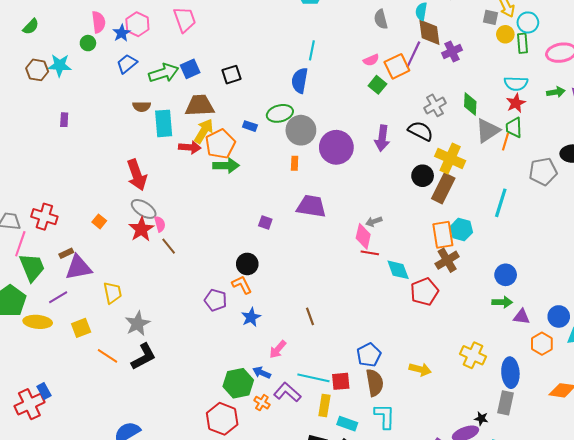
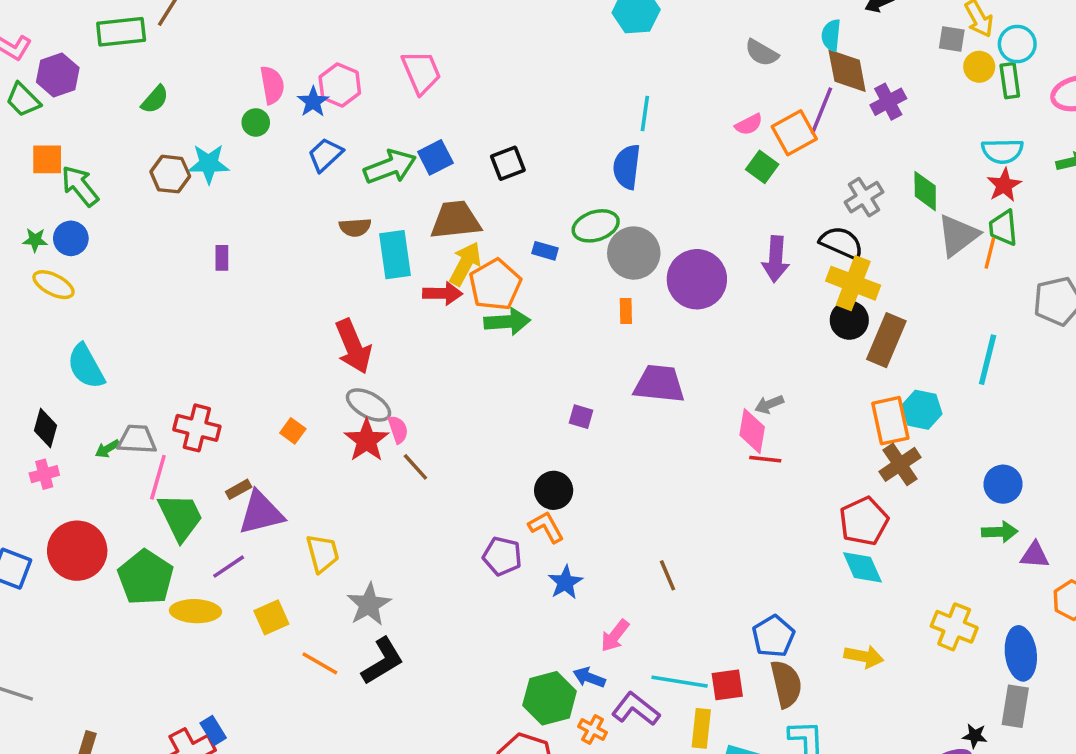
gray semicircle: (381, 19) -> (762, 53), turned -42
yellow cross: (450, 158) -> (853, 283), moved
cyan diamond: (398, 270) -> (862, 567), moved

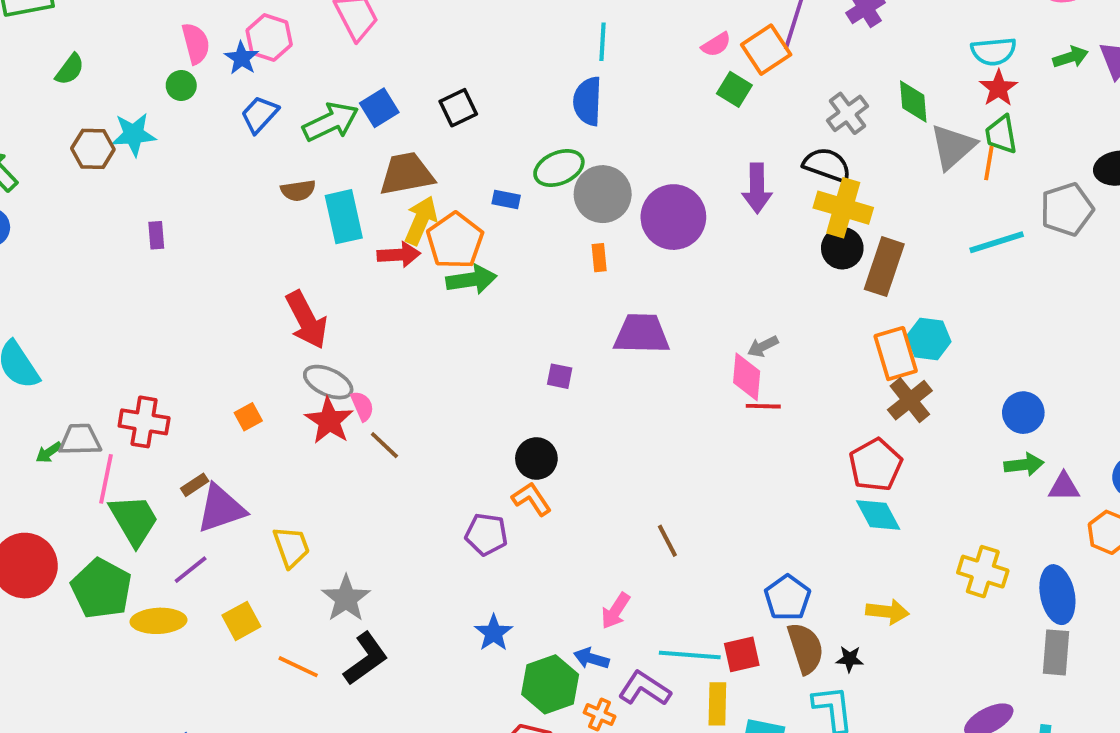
cyan line: (988, 360) -> (997, 242), moved, turned 63
orange square: (293, 431) -> (248, 417), turned 30
blue star: (565, 582) -> (494, 633), moved
black star: (975, 736) -> (850, 659), moved

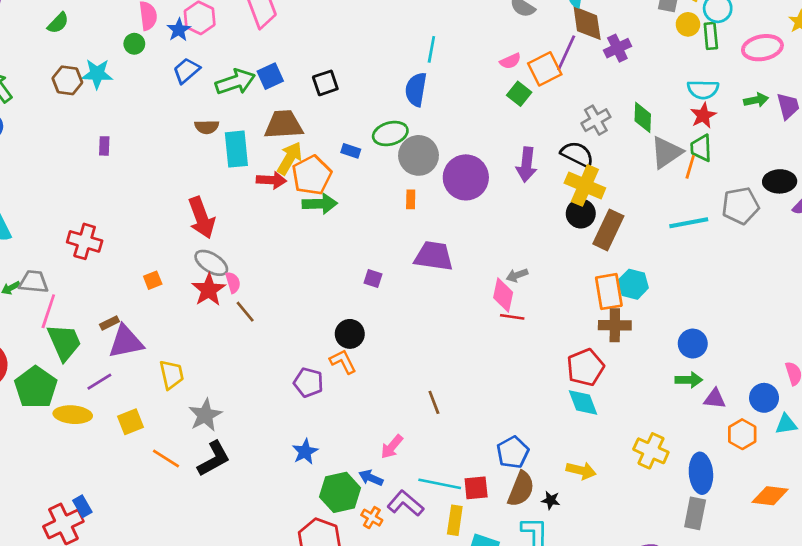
brown cross: (910, 400) -> (615, 325), turned 32
red cross: (144, 422) -> (85, 241), moved
brown semicircle: (806, 648) -> (521, 489), turned 33

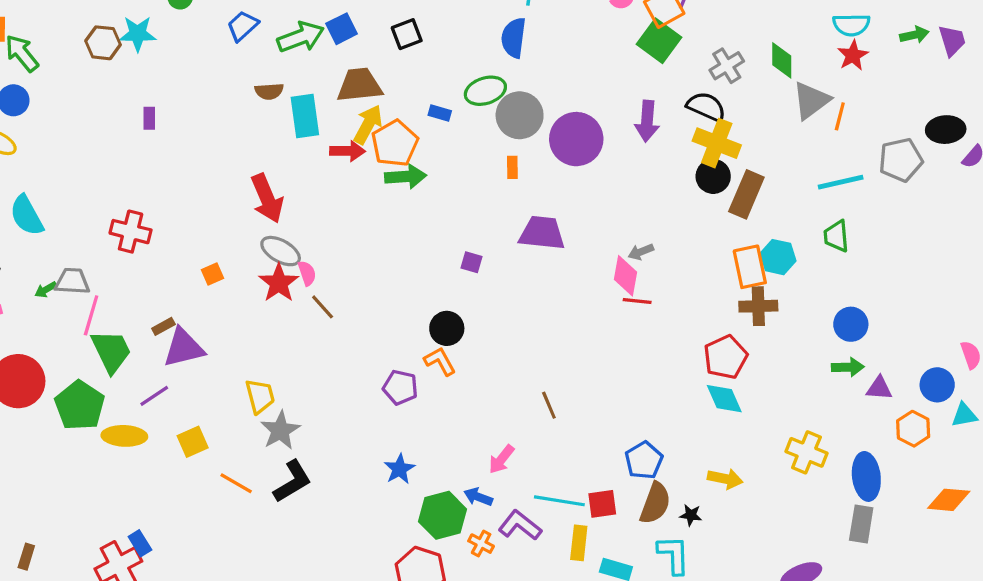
green square: (519, 94) -> (659, 41), moved, size x1.5
green trapezoid: (701, 148) -> (836, 236), moved
yellow trapezoid: (172, 375) -> (260, 396), moved

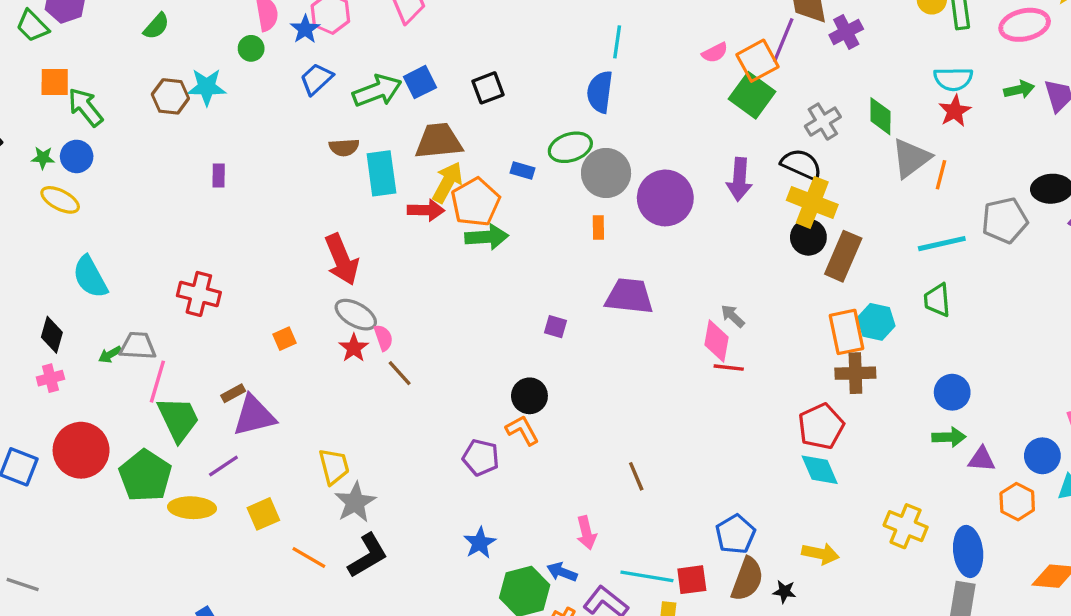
gray arrow: (641, 252) -> (733, 316), turned 65
red star: (279, 283) -> (354, 348), size x0.7
pink arrow: (501, 459) -> (586, 533), turned -52

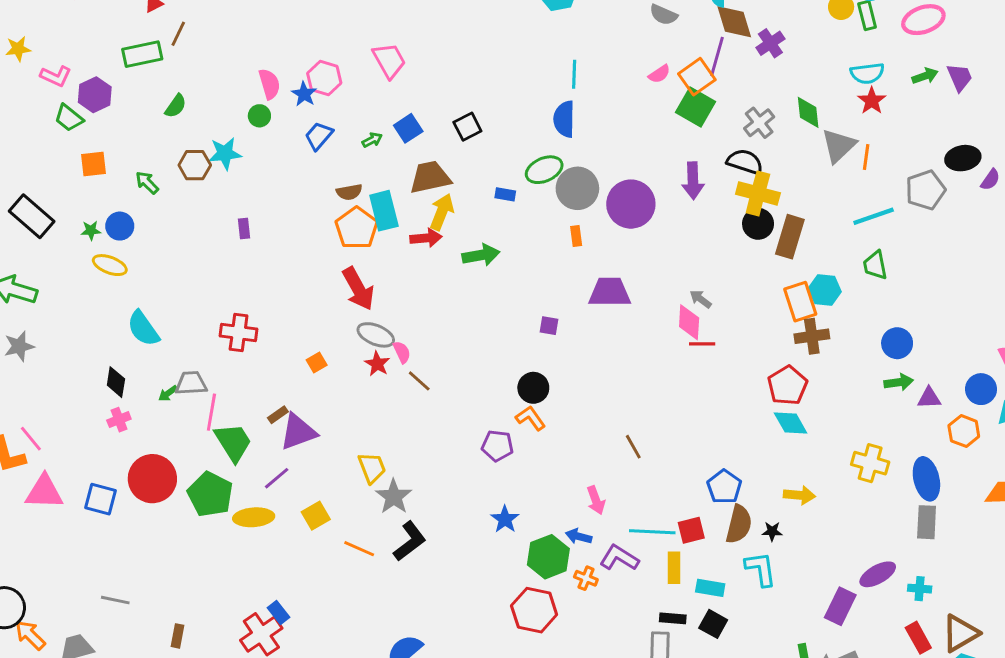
green arrow: (377, 91) -> (372, 140), size x0.5
green arrow: (85, 107) -> (147, 183), moved, size x0.7
orange pentagon: (475, 202) -> (357, 228), moved

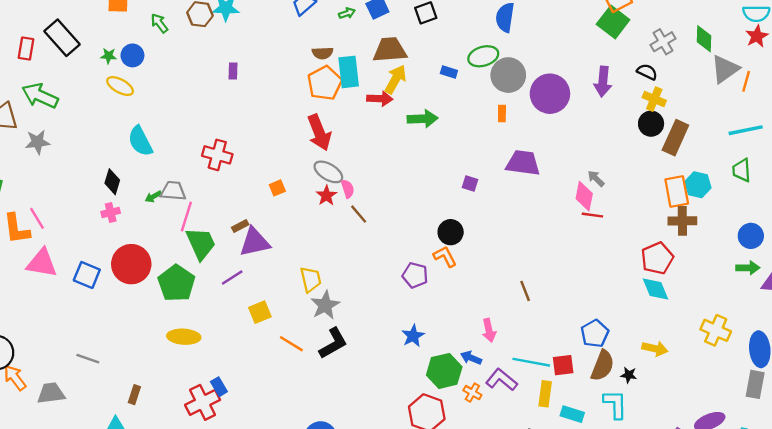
black semicircle: (745, 162) -> (647, 72), size x0.7
yellow cross: (758, 193) -> (654, 99), size x0.7
yellow ellipse: (254, 517) -> (184, 337), moved

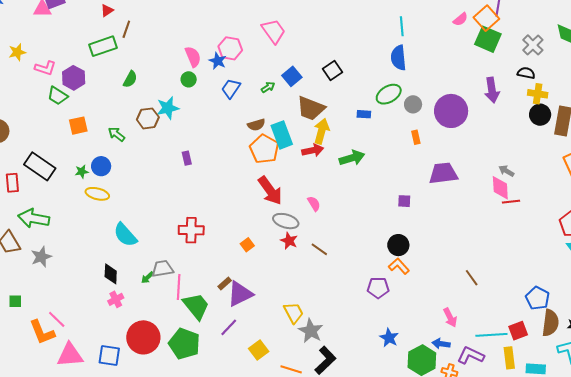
brown trapezoid: (390, 50) -> (311, 108), turned -140
gray circle: (508, 75) -> (413, 104), size x0.6
pink semicircle: (348, 189) -> (314, 204), moved

